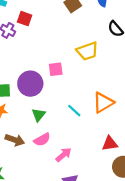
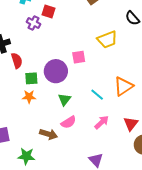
brown arrow: (15, 140) -> (48, 134), moved
red triangle: (110, 144) -> (131, 124), turned -42
pink arrow: (64, 155) -> (102, 122), moved

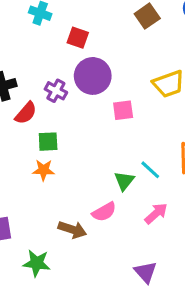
purple cross: (33, 23) -> (56, 91), moved
red semicircle: (17, 61) -> (26, 113), turned 56
purple circle: (56, 71) -> (93, 76), moved
green triangle: (64, 100) -> (124, 181), moved

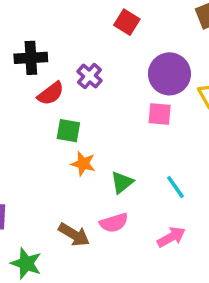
purple circle: (93, 76) -> (169, 74), moved
orange star: (43, 170) -> (83, 164), moved
green triangle: (124, 181) -> (122, 182), moved

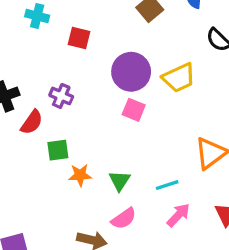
pink square: (160, 114) -> (134, 110), turned 35
cyan line: (175, 187) -> (167, 185), moved, turned -55

